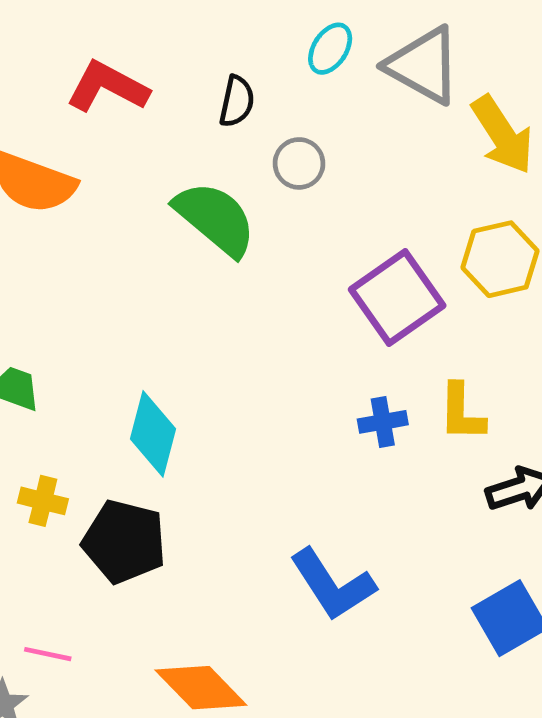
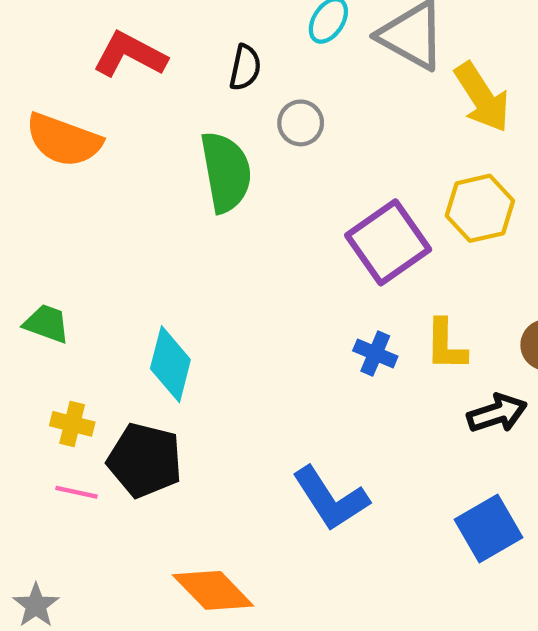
green semicircle: (215, 219) -> (226, 172), turned 40
blue cross: (383, 422) -> (375, 353), turned 33
pink line: (48, 654) -> (76, 492), moved

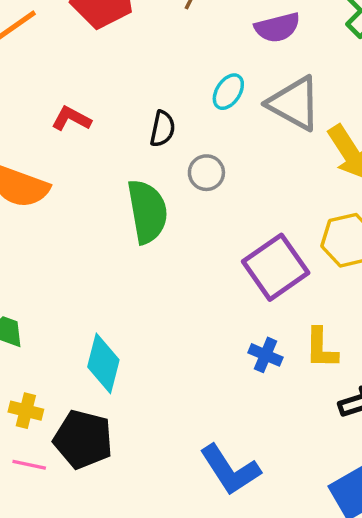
red L-shape: (130, 55) -> (71, 119), size x0.7

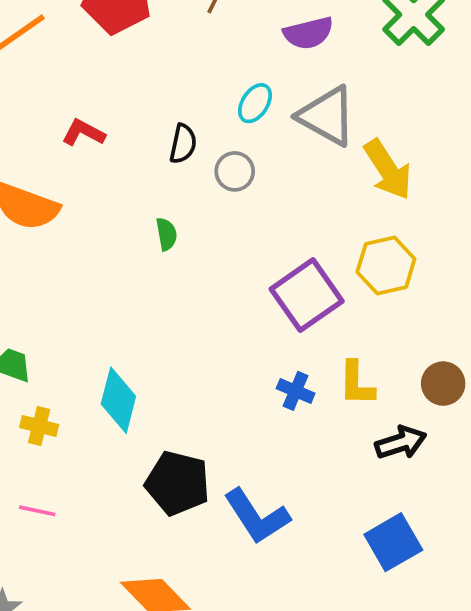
gray circle: (206, 173) -> (235, 171), moved
green semicircle: (147, 211) -> (166, 234), size x0.5
yellow cross: (26, 411) -> (39, 426), moved
black pentagon: (83, 439) -> (178, 483), moved

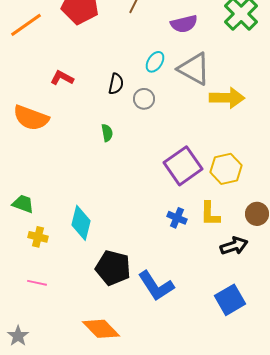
yellow arrow: (388, 170) -> (227, 98), turned -56
yellow hexagon: (386, 265) -> (226, 169), moved

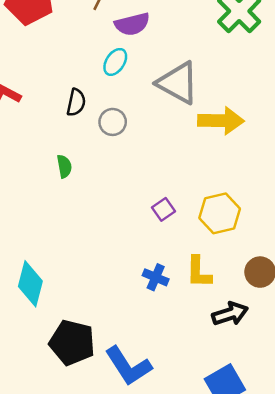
purple semicircle: (184, 24) -> (132, 24), moved
cyan ellipse: (155, 62) -> (115, 62), moved
purple square: (183, 166) -> (164, 209), size x0.5

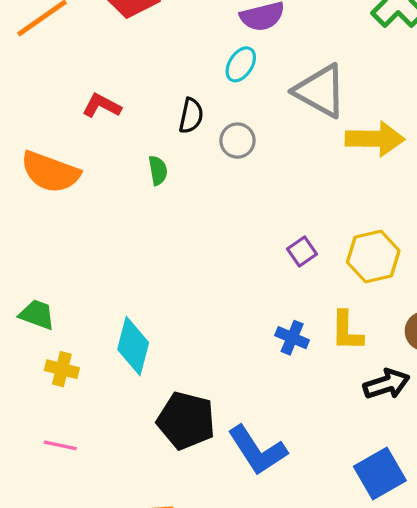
green semicircle: (64, 166) -> (158, 170), moved

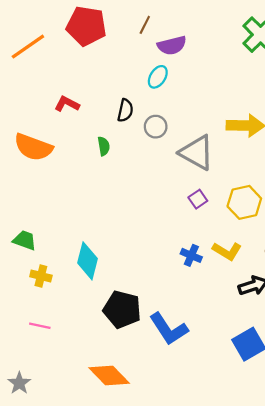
gray triangle: (320, 91) -> (197, 153), moved
yellow L-shape: (347, 331) -> (227, 251), turned -60

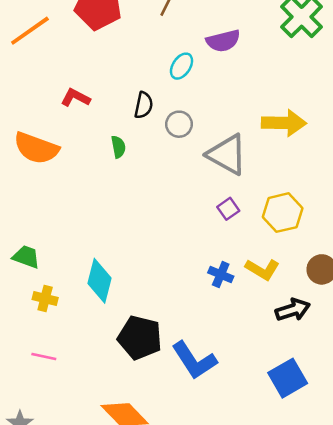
purple semicircle: (172, 45) -> (223, 41), moved

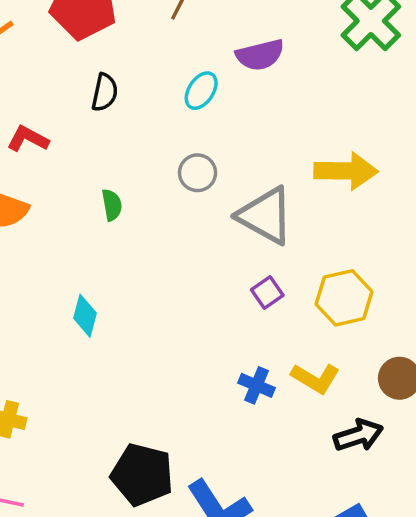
red L-shape: (75, 98) -> (28, 139), moved
black semicircle: (144, 105) -> (105, 92), moved
cyan diamond: (99, 281) -> (85, 316), moved, size x0.7

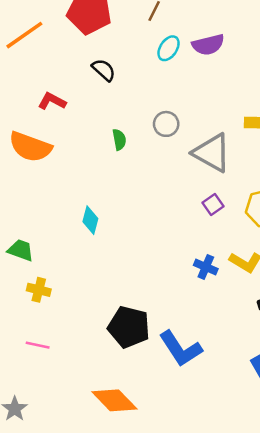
cyan ellipse: (201, 91) -> (169, 48), moved
black semicircle: (105, 92) -> (104, 70), turned -60
green semicircle: (112, 205) -> (119, 140), moved

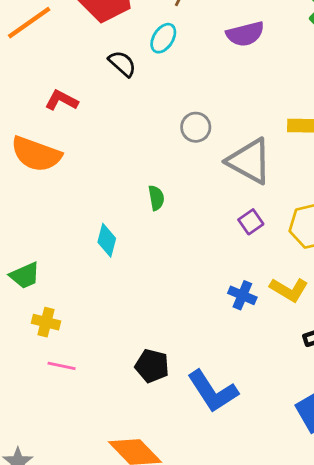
cyan ellipse: (169, 48) -> (163, 38), moved
green semicircle: (119, 140) -> (156, 198), moved
green trapezoid: (21, 250) -> (25, 276), turned 136
black pentagon: (129, 327) -> (152, 366), size x0.7
pink line: (38, 345) -> (62, 366), moved

